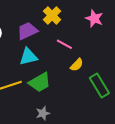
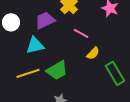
cyan triangle: (28, 57) -> (35, 45), moved

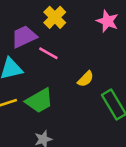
pink line: (81, 33) -> (48, 53), moved

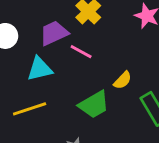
green trapezoid: (39, 101) -> (94, 105), moved

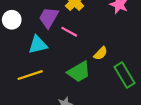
purple trapezoid: (54, 33) -> (49, 18), turned -35

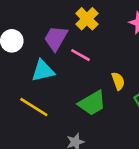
yellow semicircle: (101, 53) -> (118, 81), turned -64
yellow line: (30, 75) -> (34, 107), turned 50

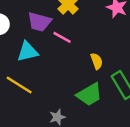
purple trapezoid: (56, 38) -> (39, 22), turned -105
green trapezoid: (92, 103) -> (89, 94), moved

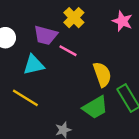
yellow semicircle: (97, 61) -> (102, 74), size x1.5

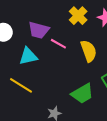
yellow cross: (74, 18) -> (78, 16), moved
yellow semicircle: (102, 74) -> (89, 51), moved

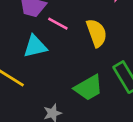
cyan triangle: (28, 56) -> (35, 46), moved

